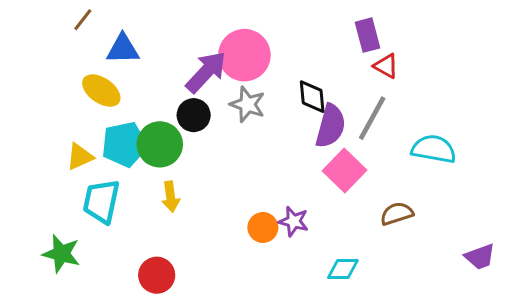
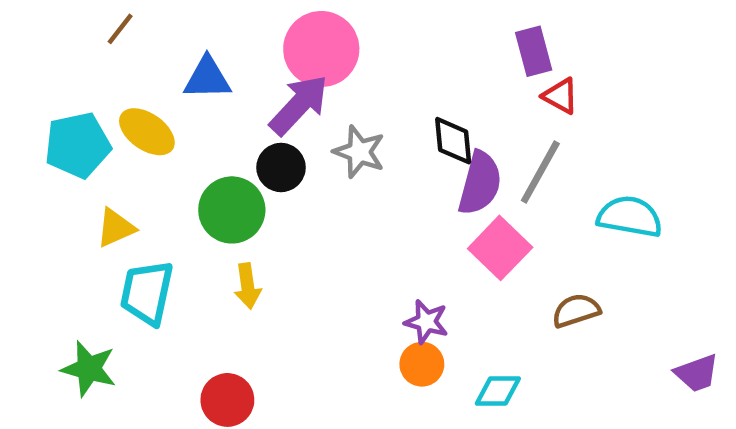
blue triangle: (123, 49) -> (207, 78), moved
pink circle: (244, 55) -> (321, 49), moved
cyan pentagon: (124, 144) -> (78, 145), moved
orange circle: (263, 227) -> (422, 364), moved

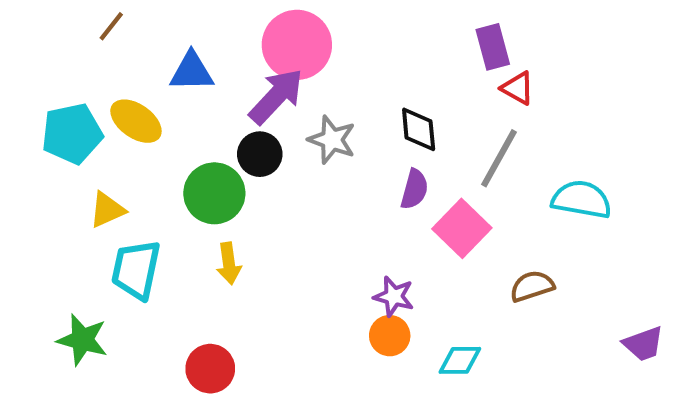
purple semicircle: (480, 183) -> (414, 189), moved, size x0.7

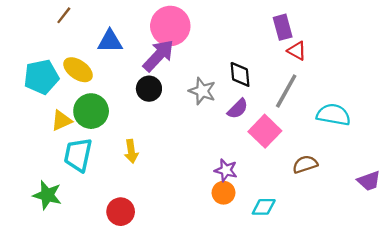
gray star: (332, 140) -> (202, 91), moved
purple semicircle: (414, 189) -> (238, 109), turned 30
green circle: (214, 193) -> (91, 111), moved
purple trapezoid: (643, 344) -> (369, 181), moved

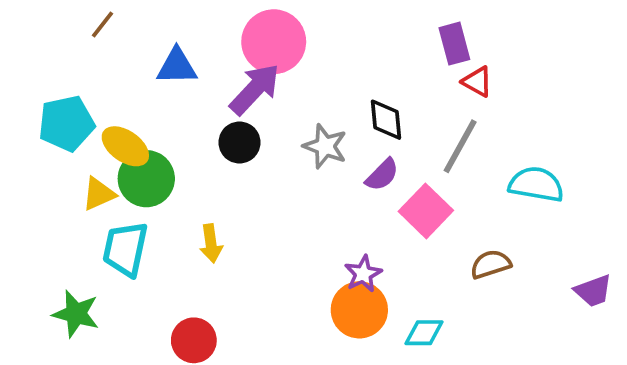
yellow ellipse: (78, 70) -> (125, 146), moved
purple star: (226, 170) -> (363, 274), turned 30
orange circle: (223, 193) -> (359, 310), size x1.5

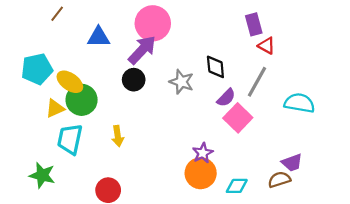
purple semicircle: (382, 175) -> (226, 98), moved
brown semicircle: (491, 264) -> (279, 180), moved
purple trapezoid: (593, 291) -> (292, 163), moved

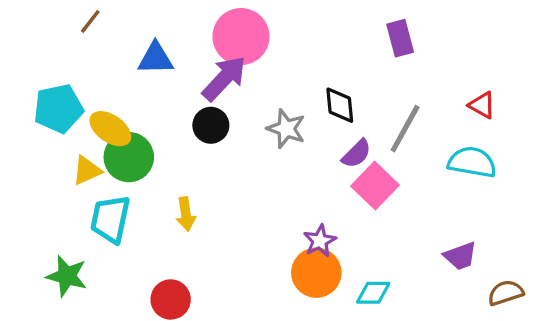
red triangle: (267, 46) -> (482, 105), moved
brown semicircle: (279, 180) -> (506, 293), moved

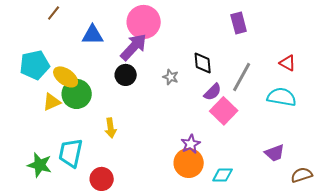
gray star: (286, 129) -> (171, 77), size x0.7
cyan trapezoid: (110, 219) -> (71, 153), moved

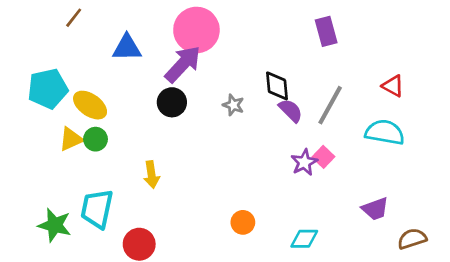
purple semicircle: (213, 92) -> (291, 110), moved, turned -90
green circle: (77, 94) -> (96, 139), moved, size x0.6
pink square: (224, 111) -> (323, 157), moved, size x0.6
purple star: (191, 144) -> (304, 162), moved
orange circle: (189, 163) -> (243, 222), moved, size x0.6

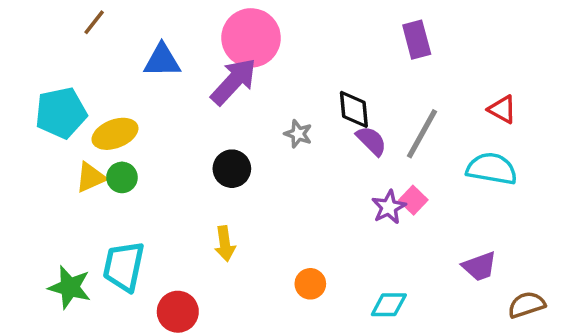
black circle: (172, 102) -> (232, 169), moved
yellow ellipse: (90, 105) -> (115, 134), turned -56
yellow arrow: (151, 175) -> (225, 244), moved

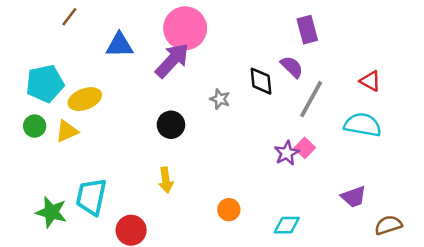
purple semicircle: (371, 141) -> (292, 67), moved
green circle: (122, 177) -> (35, 126), moved

